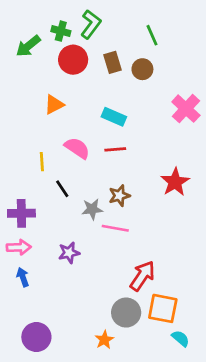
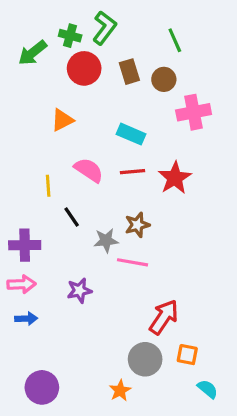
pink cross: (186, 109) -> (194, 112), moved, turned 36
red star: (175, 182) -> (175, 178), moved
blue arrow: (23, 277) -> (26, 319), turned 108
orange square: (163, 308) -> (187, 355), size x0.6

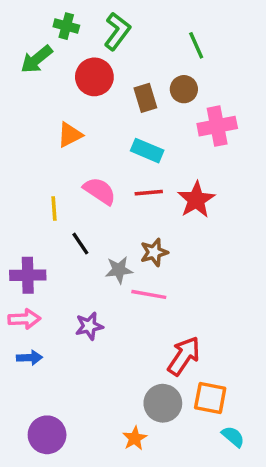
green cross: (70, 36) -> (66, 26), moved
brown rectangle: (129, 72) -> (145, 98), moved
orange square: (187, 355) -> (210, 398), size x1.4

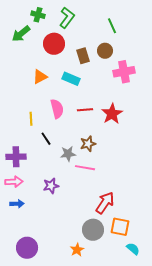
cyan rectangle: (147, 151) -> (71, 79), moved
pink semicircle: (100, 191) -> (57, 109), turned 42

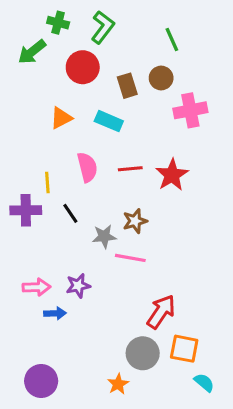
purple cross: (16, 157) -> (26, 210), moved
pink arrow: (14, 182) -> (37, 287), moved
blue arrow: (17, 204) -> (55, 313), moved

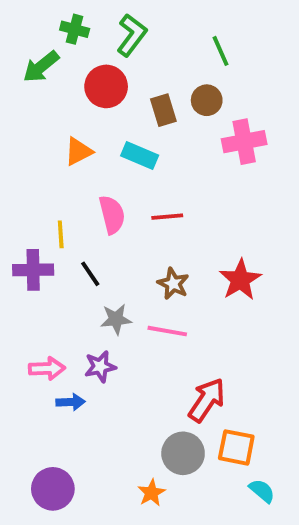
red star: (172, 175) -> (240, 280), moved
brown star: (135, 221) -> (173, 284), turned -30
gray star: (104, 236) -> (116, 319), moved

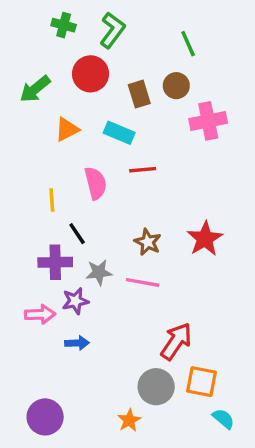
green arrow: (41, 67) -> (35, 89), moved
red line: (167, 217) -> (143, 170), moved
purple cross: (33, 270) -> (55, 262), moved
purple star: (100, 367) -> (75, 301), moved
blue arrow: (71, 402) -> (77, 343), moved

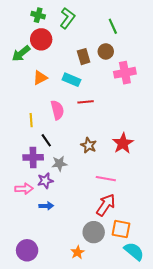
red circle: (91, 74) -> (41, 39), moved
pink line: (143, 282) -> (106, 179), moved
cyan semicircle: (223, 419) -> (134, 251), size x1.5

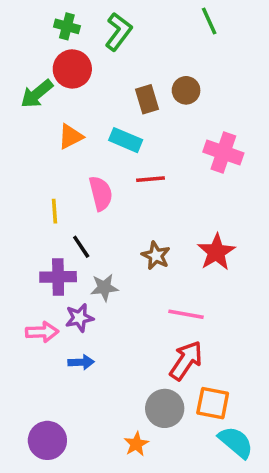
green line: (113, 26) -> (209, 21), moved
pink cross: (125, 73) -> (223, 153), moved, turned 30

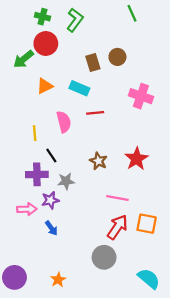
blue arrow: (81, 362) -> (51, 228), turned 56
orange square: (213, 403) -> (147, 224), moved
purple circle: (47, 440) -> (14, 277), moved
orange star: (136, 444) -> (58, 280), moved

